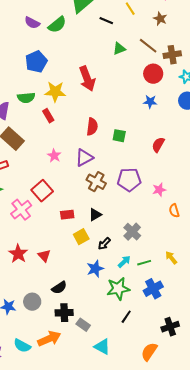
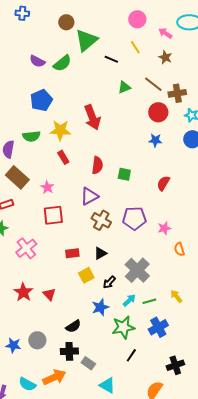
red rectangle: (48, 116) -> (63, 157), moved
pink star: (54, 156) -> (47, 187), moved
red square: (42, 191) -> (53, 215), moved, turned 35
gray cross: (132, 232) -> (137, 270), size x1.4
black semicircle: (59, 288) -> (73, 326), moved

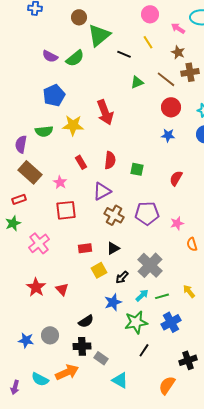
brown cross: (177, 93) -> (190, 72), moved
red rectangle: (63, 157) -> (81, 162), moved

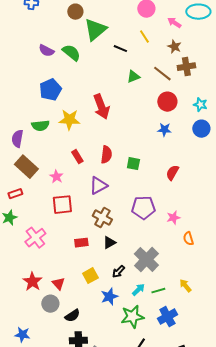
green semicircle: (75, 58) -> (71, 53), turned -102
brown cross: (114, 215) -> (102, 218), moved
yellow square: (99, 270) -> (90, 276), moved
black semicircle: (86, 321) -> (72, 316), moved
gray circle: (50, 335) -> (50, 304), moved

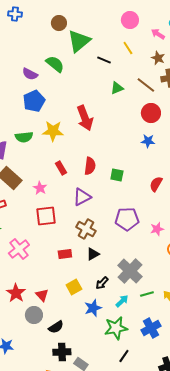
purple semicircle: (46, 51) -> (30, 74), moved
green line: (158, 291) -> (147, 294), moved

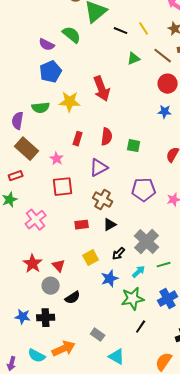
yellow line: (128, 48) -> (144, 29), moved
red rectangle: (61, 168) -> (78, 139), turned 48
black cross: (62, 352) -> (46, 318), moved

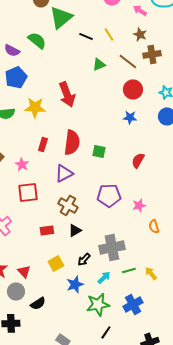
red semicircle: (107, 137) -> (72, 142), size x1.4
gray cross: (147, 242) -> (112, 247), turned 35

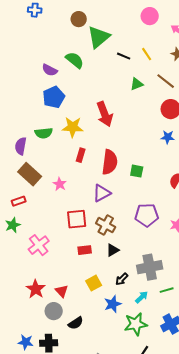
red rectangle: (43, 144) -> (81, 155), moved
red square: (28, 192) -> (77, 219), moved

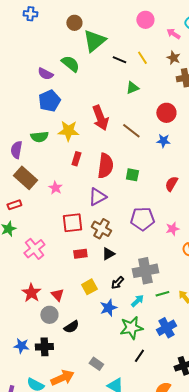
brown line: (166, 81) -> (131, 131), moved

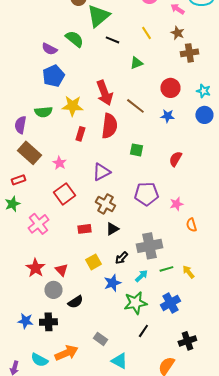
black line: (119, 60) -> (112, 40), moved
red semicircle: (105, 166) -> (109, 126), moved
red square: (72, 223) -> (64, 194), moved, turned -30

